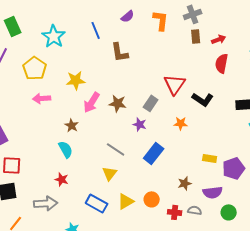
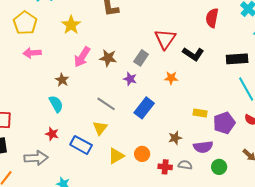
yellow star: (76, 80) -> (71, 25), moved, turned -30
blue rectangle: (97, 203) -> (81, 145), moved

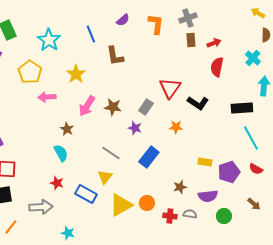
pink arrow: (32, 53) -> (47, 97), moved
yellow triangle: (116, 156) -> (121, 205), size x1.4

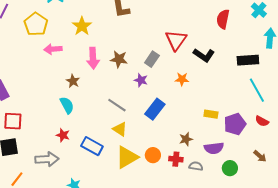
pink arrow: (87, 106) -> (93, 58), turned -35
yellow triangle: (105, 177) -> (120, 129), moved, turned -35
red cross: (170, 216) -> (176, 159), moved

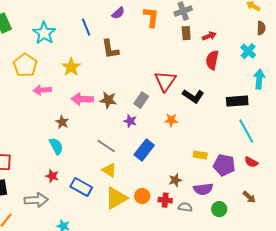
pink arrow: (93, 58) -> (82, 99), turned 95
purple pentagon: (235, 124) -> (224, 165), turned 30

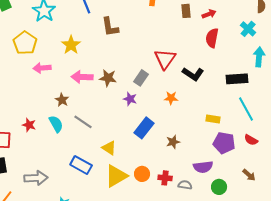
gray line: (106, 146) -> (83, 122), moved
yellow rectangle: (200, 155) -> (213, 119), moved
red star: (52, 176) -> (29, 125), moved
brown star: (175, 180) -> (173, 142), moved

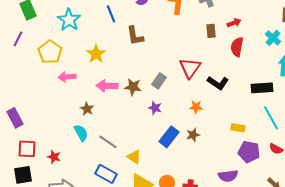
brown rectangle: (186, 11) -> (211, 31), moved
gray rectangle: (141, 78) -> (159, 81), moved
gray line: (83, 122) -> (108, 142), moved
red star: (29, 125) -> (54, 157), moved
brown star: (173, 142) -> (193, 135), moved

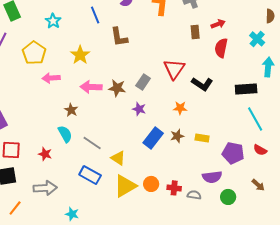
cyan star: (69, 20) -> (53, 21), size x0.7
yellow rectangle: (238, 128) -> (202, 138), moved
red star: (54, 157) -> (45, 154), moved

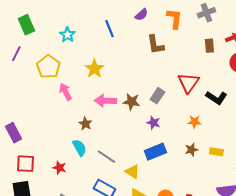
brown L-shape: (119, 37) -> (155, 45), moved
pink arrow: (51, 78) -> (65, 92), turned 66
blue rectangle: (153, 138) -> (155, 152), moved, turned 30

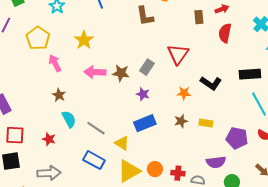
black L-shape: (216, 98) -> (211, 83), moved
brown star: (85, 124) -> (59, 95), moved

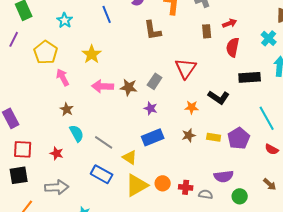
black rectangle: (250, 74) -> (250, 77), moved
purple pentagon: (237, 138) -> (239, 138), moved, turned 30

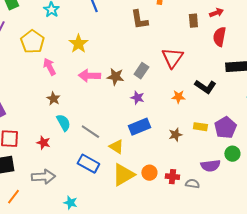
brown star: (189, 135) -> (175, 135), moved
green circle: (240, 196) -> (232, 154), moved

